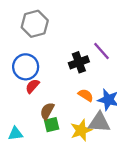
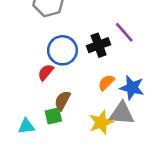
blue circle: (26, 67) -> (62, 50), moved
orange semicircle: (86, 95) -> (106, 83), turned -77
green square: (52, 125) -> (53, 116), moved

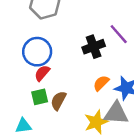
blue circle: (62, 50) -> (37, 52), moved
green square: (53, 116) -> (40, 97), moved

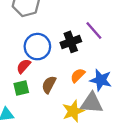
blue circle: (37, 52) -> (37, 47), moved
brown semicircle: (58, 101) -> (49, 85), moved

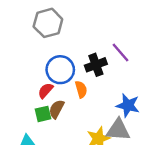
orange semicircle: (78, 75) -> (81, 89), moved, turned 119
brown semicircle: (49, 85) -> (57, 109), moved

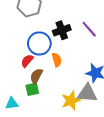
black cross: (96, 65) -> (62, 30), moved
green square: (43, 114) -> (32, 89), moved

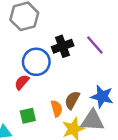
orange semicircle: (57, 60) -> (57, 109), moved
brown semicircle: (36, 76) -> (72, 100), moved

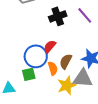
blue circle: (36, 62) -> (36, 56), moved
red semicircle: (22, 82) -> (50, 46), moved

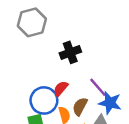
purple line: (85, 15) -> (98, 87), moved

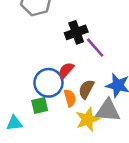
purple line: (98, 87) -> (95, 48), moved

